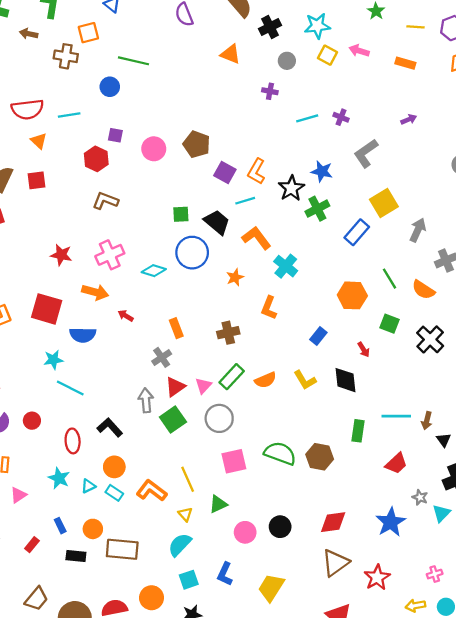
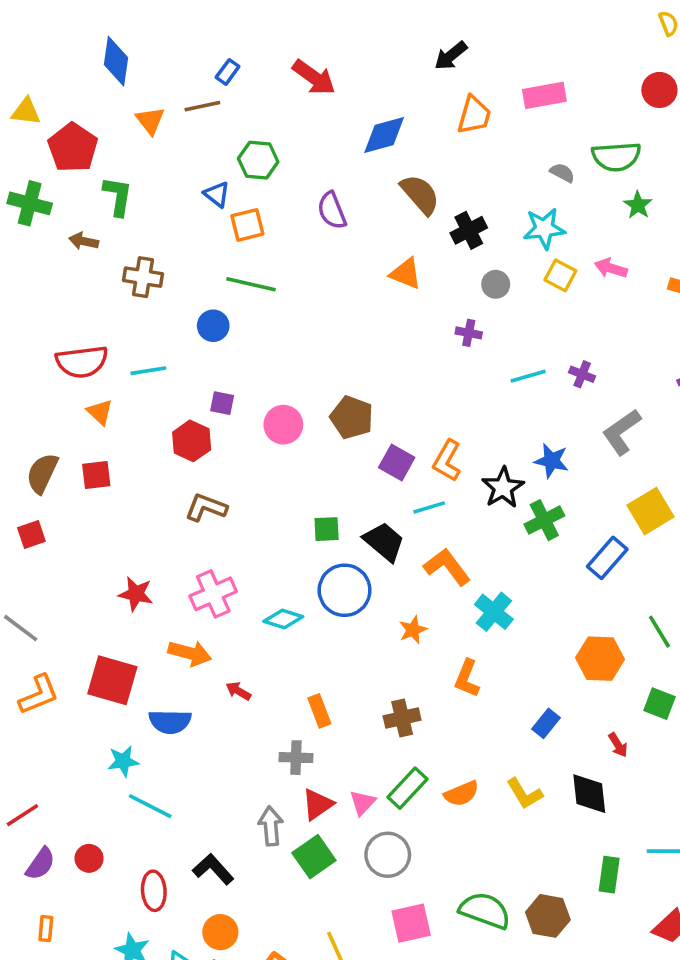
orange square: (88, 33) -> (247, 225), moved
gray cross: (162, 357) -> (296, 758), turned 36

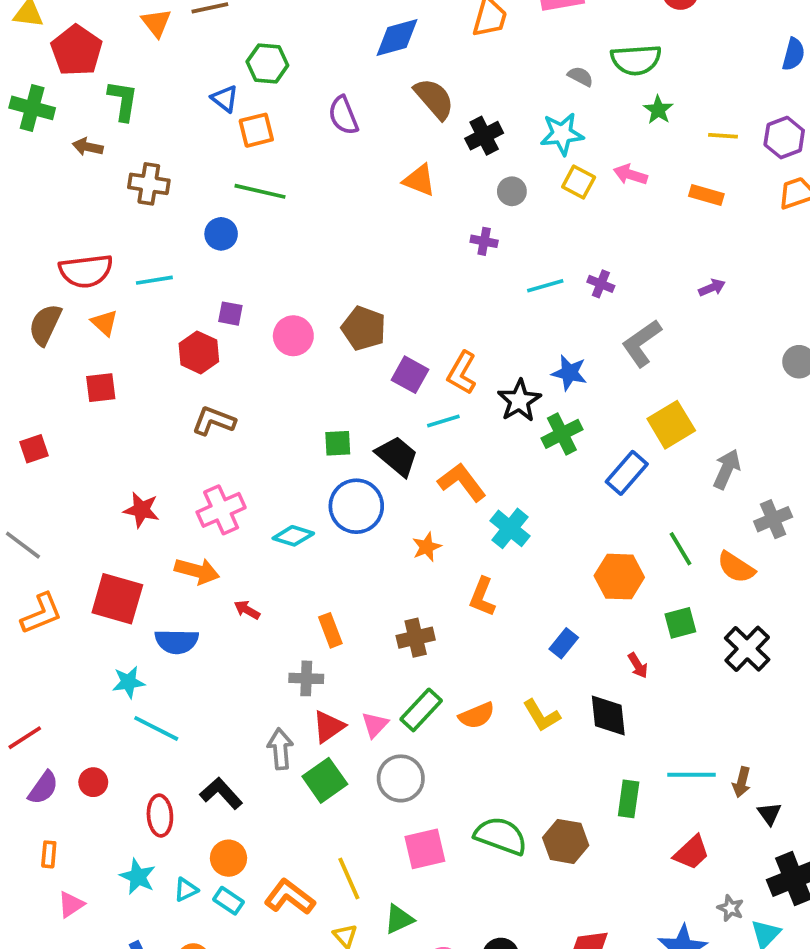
brown semicircle: (42, 473) -> (45, 325), moved
green square: (659, 704) -> (680, 623), turned -36

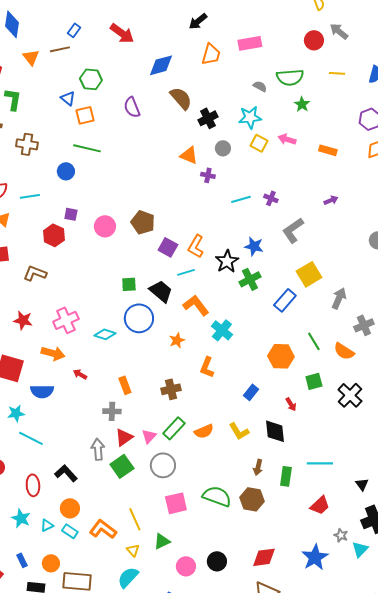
yellow line: (723, 136) -> (337, 73), moved
orange triangle: (419, 180) -> (189, 155), moved
brown L-shape: (214, 421) -> (35, 273), moved
brown arrow: (742, 782) -> (258, 467), moved

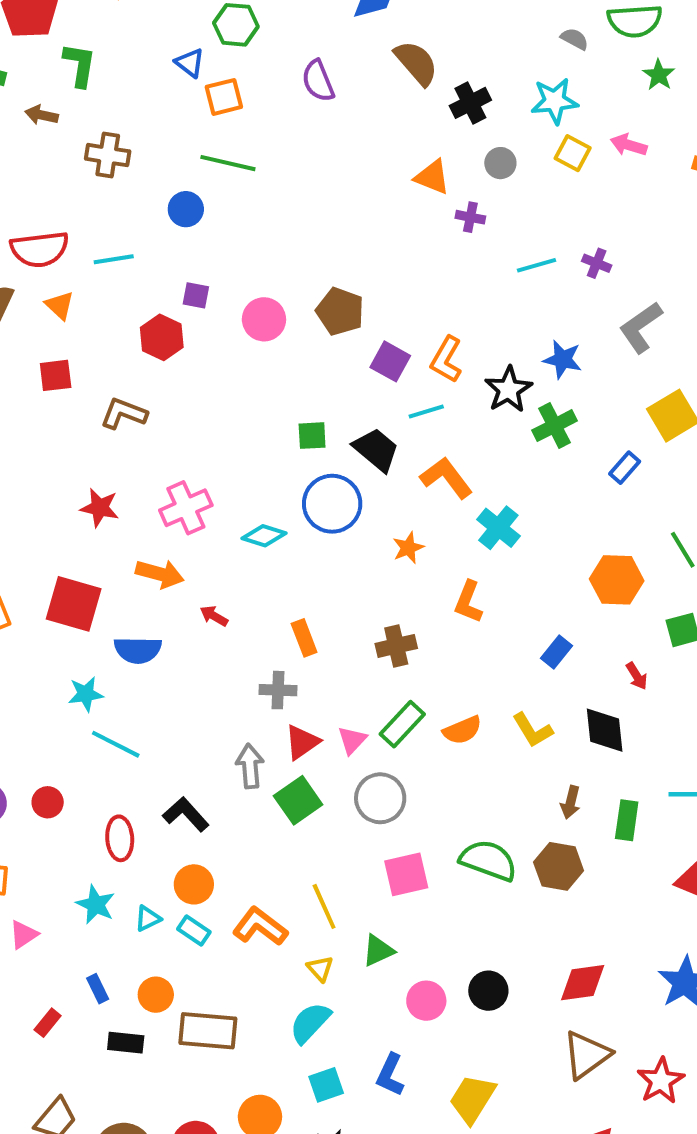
blue rectangle: (285, 300) -> (625, 468), size x0.7

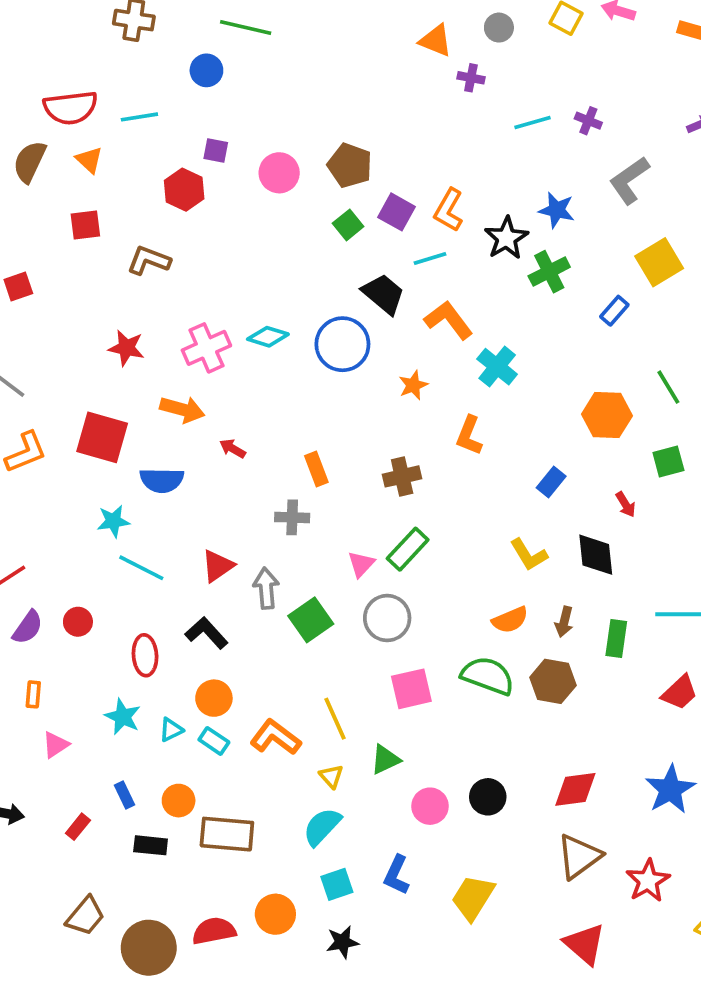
green square: (312, 436) -> (348, 225), moved, turned -36
cyan diamond: (264, 536) -> (268, 337), moved
orange semicircle: (462, 730) -> (510, 620), moved
red triangle: (302, 742) -> (218, 566), moved

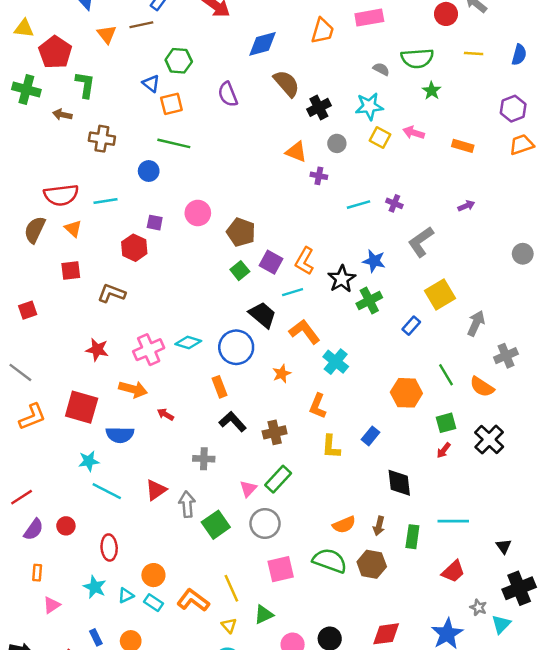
pink circle: (279, 173) -> (198, 213), moved
orange rectangle: (316, 469) -> (219, 387), moved
red arrow: (626, 504) -> (444, 450), moved, turned 70
yellow L-shape: (529, 555) -> (331, 447), moved, turned 35
black L-shape: (206, 633) -> (233, 422), moved

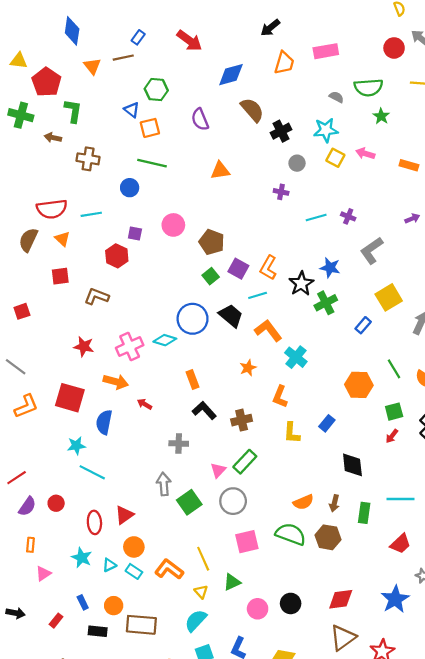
orange triangle: (296, 152) -> (220, 171), moved, turned -30
blue circle: (236, 347) -> (193, 319), moved
blue semicircle: (120, 435) -> (104, 422), turned 100
red triangle: (156, 490) -> (124, 515), moved

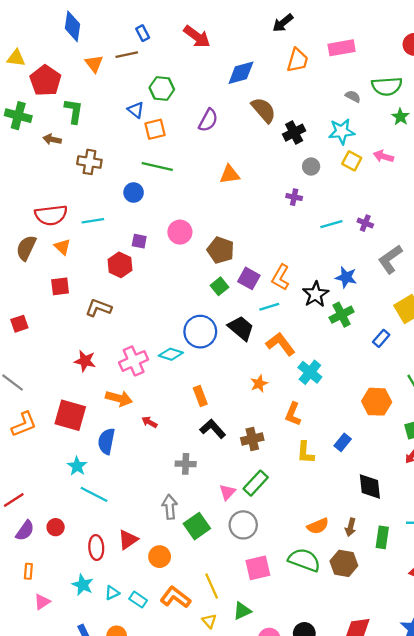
blue rectangle: (138, 37) -> (143, 33), turned -64
purple semicircle: (200, 119) -> (208, 120), turned -130
cyan star: (76, 446) -> (77, 466), turned -30
orange circle: (134, 547) -> (160, 557), moved

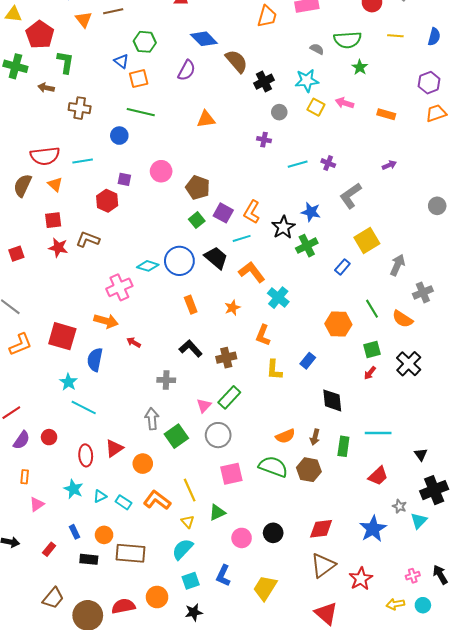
blue diamond: (241, 73) -> (204, 39), moved, turned 60
cyan diamond: (171, 354) -> (148, 266), moved
red star: (85, 361) -> (58, 248), moved
orange rectangle: (200, 396) -> (191, 305), moved

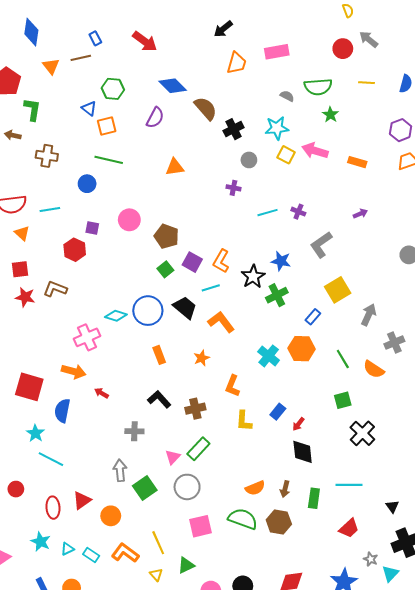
pink arrow: (344, 103) -> (315, 151), size x1.4
cyan cross: (278, 298) -> (269, 356), moved
orange hexagon: (338, 324) -> (302, 349), moved
black cross: (409, 364) -> (362, 433), moved
red arrow: (370, 373) -> (298, 424), moved

